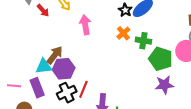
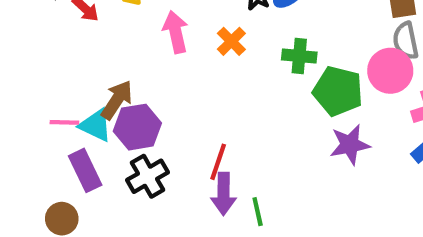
orange cross: (123, 33) -> (231, 41), moved
cyan triangle: (44, 66) -> (96, 125), turned 36
pink line: (14, 86) -> (64, 122), moved
red line: (83, 89) -> (218, 162), moved

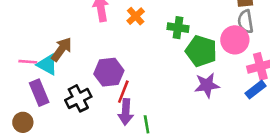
purple hexagon: (137, 127) -> (109, 72), moved

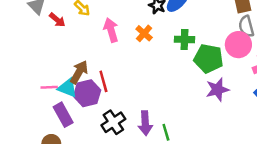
purple hexagon: (109, 72) -> (87, 93), moved
red line: (123, 92) -> (103, 81), moved, turned -30
black cross: (78, 98) -> (113, 122), moved

